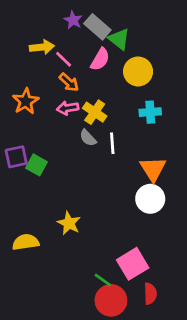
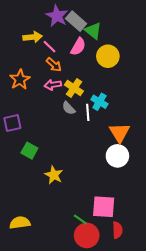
purple star: (73, 20) -> (57, 16), size x1.5
cyan cross: (150, 112) -> (99, 102), moved, turned 35
green square: (36, 165) -> (29, 151), moved
yellow semicircle: (26, 242) -> (20, 223), moved
pink square: (133, 264) -> (104, 207), turned 35

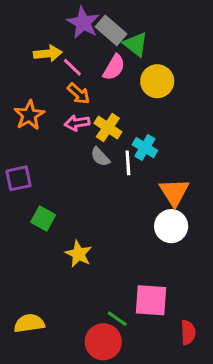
red semicircle: (117, 230) -> (188, 333), moved
red circle: (87, 235) -> (103, 342), moved

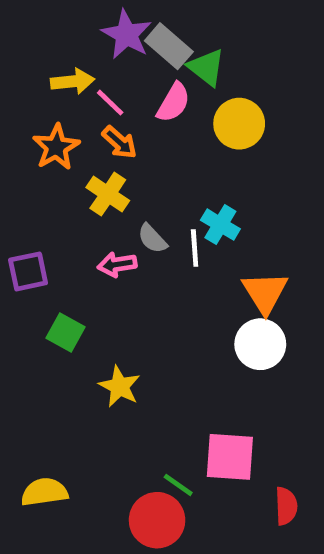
orange star: (29, 115) -> (56, 147), moved
pink arrow: (77, 123) -> (117, 264), moved
yellow cross: (108, 127) -> (108, 194), moved

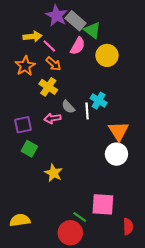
purple square: (28, 271) -> (23, 125), moved

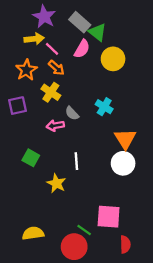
purple star: (57, 16) -> (44, 17), moved
white line: (87, 111) -> (76, 161), moved
purple square: (23, 125) -> (17, 106), moved
yellow semicircle: (20, 220) -> (33, 233), moved
red semicircle: (128, 226) -> (125, 244), moved

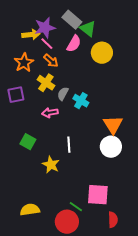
purple star: (44, 17) -> (45, 28), moved, turned 30
cyan cross: (104, 107) -> (81, 101), moved
gray semicircle: (72, 113) -> (63, 94), moved, turned 72

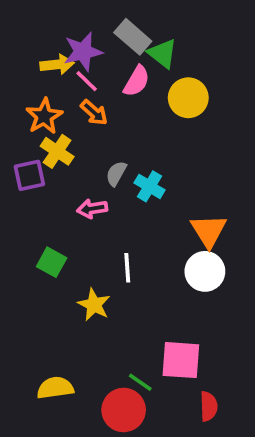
yellow cross: (46, 83) -> (57, 151), moved

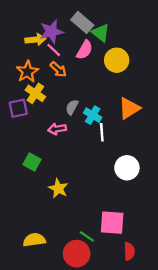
orange triangle: (209, 231) -> (129, 108), moved, turned 30
white line: (127, 268) -> (102, 132), moved

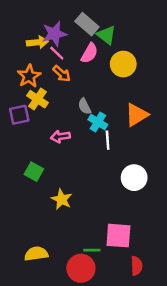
gray semicircle: (72, 107) -> (85, 106), moved, turned -56
green line: (87, 236) -> (92, 250), turned -35

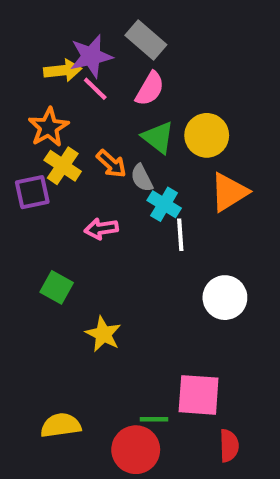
green triangle: (106, 35) -> (158, 137), moved
yellow circle: (123, 64) -> (207, 135), moved
orange arrow: (62, 74) -> (111, 164), moved

